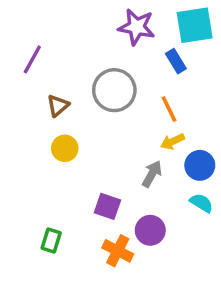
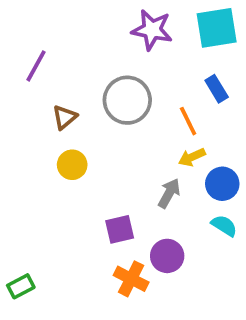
blue rectangle: (176, 61) -> (217, 89), moved
purple square: (107, 206) -> (120, 229), turned -32
green rectangle: (51, 241) -> (21, 286), moved, turned 45

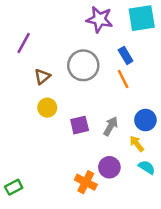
blue rectangle: (217, 89) -> (126, 55), moved
yellow arrow: (192, 157) -> (137, 144), moved, turned 77
cyan semicircle: (224, 226) -> (147, 167), moved
purple square: (120, 229) -> (80, 125), moved

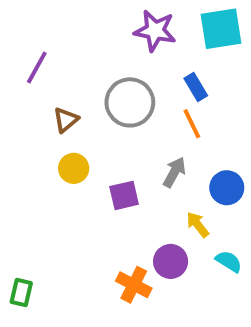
gray arrow: (111, 126) -> (174, 172), moved
yellow arrow: (137, 144) -> (198, 225), moved
green rectangle: (14, 187) -> (21, 292), turned -49

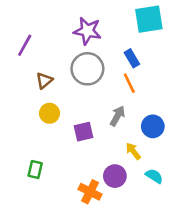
purple star: (155, 31) -> (87, 31), moved
green rectangle: (21, 292) -> (35, 170), moved

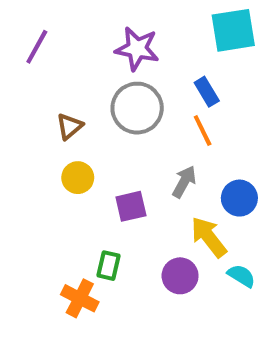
purple line: (25, 45) -> (37, 47), moved
yellow arrow: (133, 151) -> (209, 237), size x1.5
green rectangle: (35, 170) -> (108, 266), moved
orange cross: (90, 192) -> (80, 298), moved

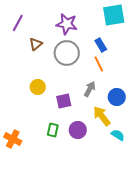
brown triangle: (70, 126) -> (36, 44), moved
purple circle: (180, 276) -> (78, 130), moved
orange cross: (80, 298) -> (13, 139), moved

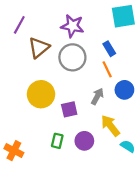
brown triangle: (36, 44) -> (39, 48), size x1.5
yellow circle: (38, 87) -> (41, 94), size x1.6
blue circle: (117, 97) -> (124, 90), moved

